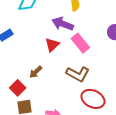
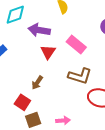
purple arrow: (63, 24) -> (39, 30), moved

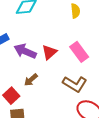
purple arrow: (39, 30) -> (25, 51), moved

